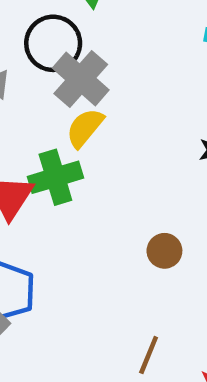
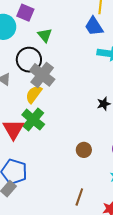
yellow semicircle: (85, 128) -> (34, 94), moved
green cross: (55, 177) -> (33, 120), turned -30

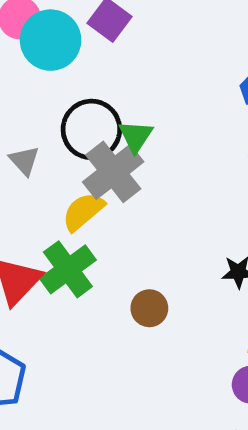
green triangle: (45, 35) -> (136, 136), moved
brown circle: (84, 150) -> (149, 308), moved

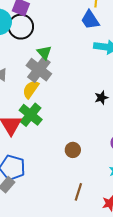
black circle: (91, 129) -> (21, 27), moved
brown circle: (149, 308) -> (73, 150), moved

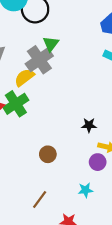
black star: (101, 98) -> (89, 125), moved

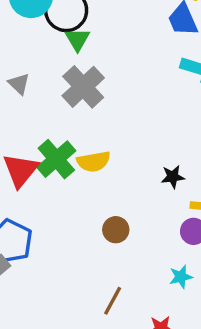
green triangle: (51, 44) -> (77, 39), moved
yellow semicircle: (24, 77) -> (93, 162), moved, turned -145

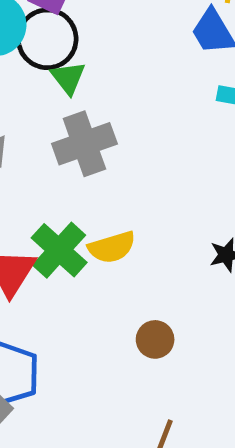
gray cross: (83, 87) -> (84, 144), turned 30

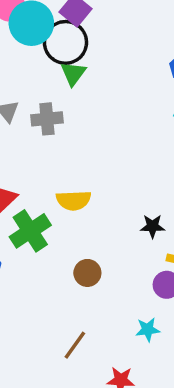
gray cross: (84, 144) -> (47, 119), moved, size x0.7
green cross: (59, 250) -> (30, 231), moved

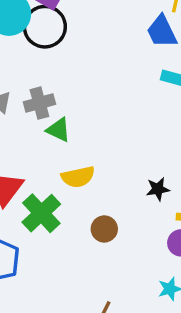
green triangle: (73, 73) -> (59, 130), moved, turned -32
brown circle: (87, 273) -> (104, 229), moved

